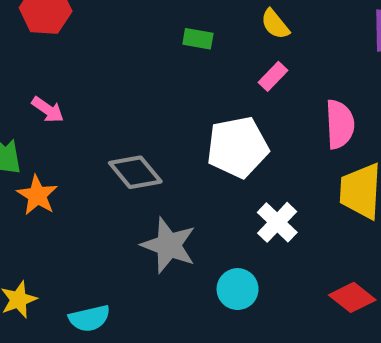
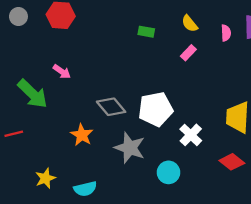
pink semicircle: (340, 124) -> (226, 33), moved, size x0.6
white pentagon: (238, 147) -> (156, 109), moved
orange star: (37, 195) -> (82, 135), moved
red diamond: (352, 297) -> (232, 162), moved

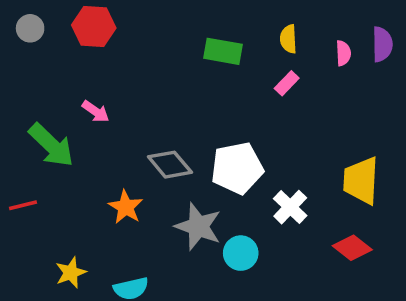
yellow semicircle: (190, 24) -> (288, 39), turned 36
green rectangle: (146, 32) -> (223, 51), size x1.5
cyan circle: (168, 172) -> (241, 253), moved

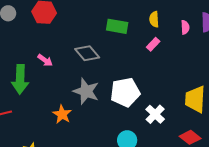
green arrow: (51, 145) -> (20, 79), turned 48
gray diamond: (170, 165) -> (87, 53), moved
gray star: (198, 227) -> (86, 91), moved

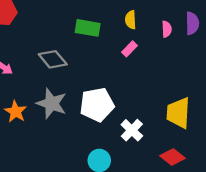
orange star: (62, 114) -> (16, 112), moved

